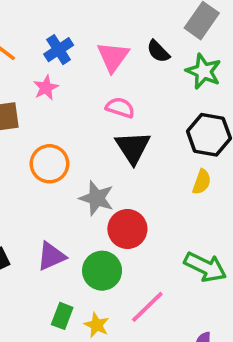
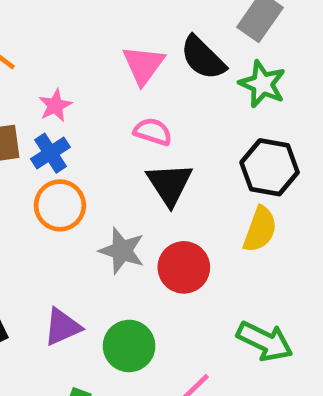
blue cross: (59, 50) -> (50, 153), moved
black semicircle: (158, 51) -> (203, 58), size x1.5
yellow semicircle: (202, 182) -> (260, 229), size x1.4
red circle: (127, 229) -> (184, 267), moved

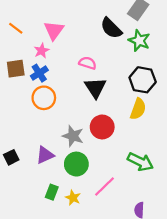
pink triangle: (143, 65) -> (54, 30), moved
gray star: (122, 251) -> (73, 136), moved

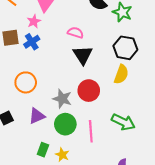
orange circle: (44, 98) -> (26, 82), moved
pink line: (104, 186) -> (91, 131), moved, turned -50

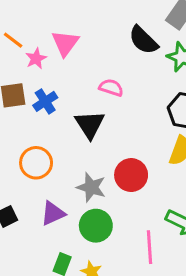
pink star: (34, 21) -> (36, 58), moved
black triangle: (83, 55) -> (90, 124), moved
pink line: (91, 131) -> (149, 247), moved

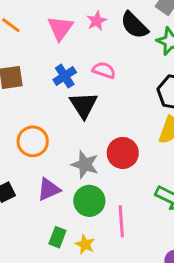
pink star: (36, 58) -> (97, 21), moved
blue cross: (45, 101) -> (65, 76), moved
pink line: (149, 247) -> (121, 221), moved

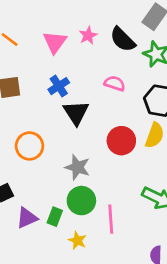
pink semicircle: (104, 70) -> (115, 83), moved
red circle: (123, 153) -> (121, 141), moved
purple triangle: (49, 189) -> (27, 218), moved
green rectangle: (57, 237) -> (55, 217), moved

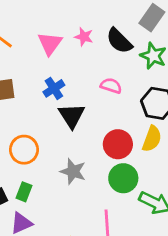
pink star: (88, 35) -> (84, 37), turned -30
green circle: (81, 201) -> (123, 178), moved
green rectangle: (55, 217) -> (24, 192), moved

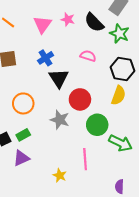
red circle: (118, 144) -> (80, 99), moved
green rectangle: (24, 192) -> (23, 135), turned 40

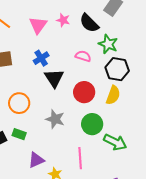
green star: (119, 34) -> (108, 44), moved
red circle: (80, 99) -> (84, 92), moved
green rectangle: (23, 135) -> (19, 134), turned 48
purple triangle: (21, 158) -> (36, 160), moved

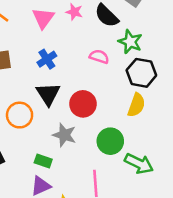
black triangle: (54, 78) -> (48, 94), moved
red circle: (84, 92) -> (83, 104), moved
green rectangle: (19, 134) -> (43, 161), moved

